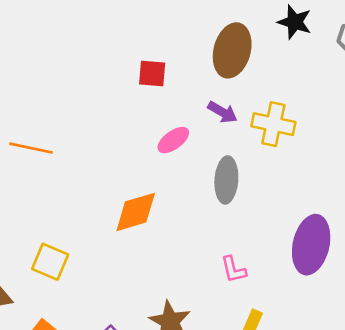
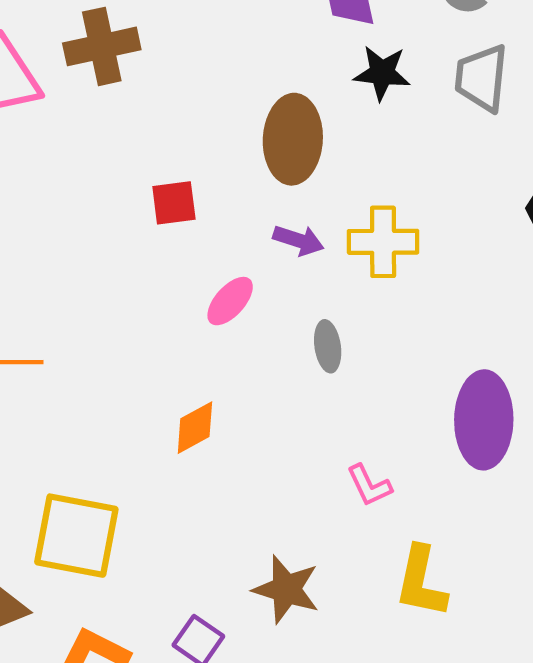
gray ellipse: (226, 180) -> (328, 346), size x0.7
orange diamond: (136, 212) -> (195, 428), size x0.7
yellow square: (50, 262) -> (76, 536), size x1.5

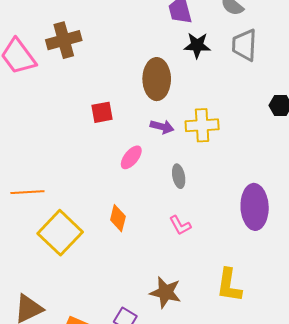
orange diamond: (195, 428) -> (118, 218), turned -44
pink L-shape: (369, 485) -> (180, 225), moved
yellow square: (76, 536) -> (60, 233), moved, turned 36

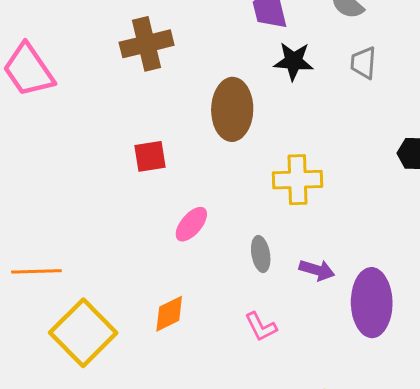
brown cross: (64, 40) -> (147, 44), moved
gray trapezoid: (244, 45) -> (363, 63), size x0.7
purple arrow: (162, 127) -> (317, 270), moved
orange diamond: (118, 218) -> (169, 314), turned 48

